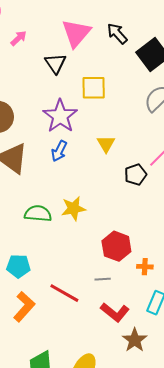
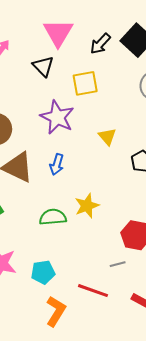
black arrow: (117, 34) -> (100, 44), moved, turned -85
blue arrow: (59, 151) -> (57, 164), moved
gray line: (103, 279) -> (118, 264), moved

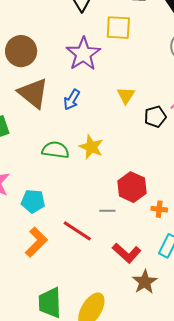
yellow triangle: (107, 136) -> (126, 95), moved
yellow star: (87, 206) -> (91, 147), turned 30

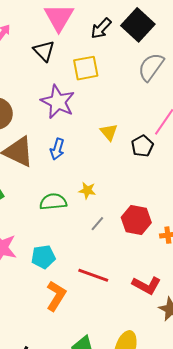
yellow star: (91, 147) -> (87, 190), size x0.7
gray line: (107, 211) -> (97, 224), moved, turned -35

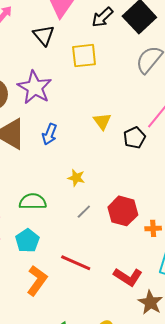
purple star: (58, 102) -> (35, 87), moved
green semicircle: (53, 202) -> (33, 202), moved
cyan pentagon: (43, 257) -> (27, 241), turned -30

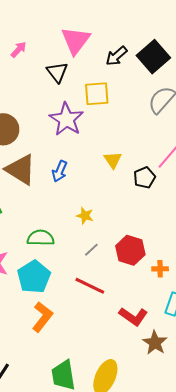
purple star: (35, 87) -> (66, 119), moved
cyan pentagon: (27, 241) -> (34, 277), size x1.4
red line: (76, 263) -> (90, 286), moved

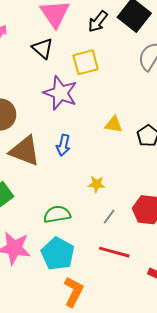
yellow triangle: (113, 160) -> (114, 124), turned -36

